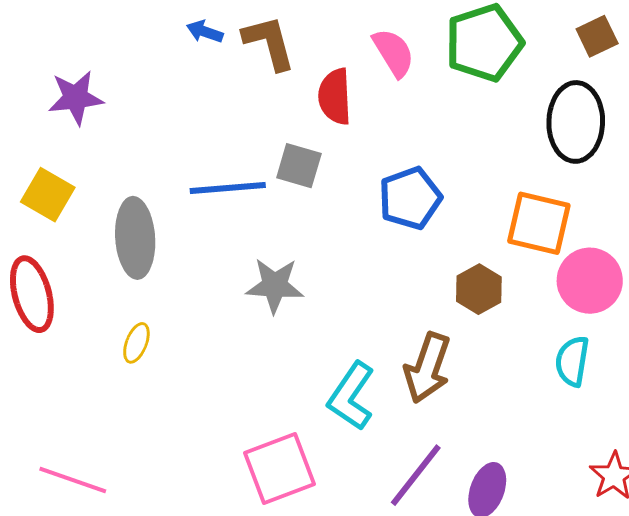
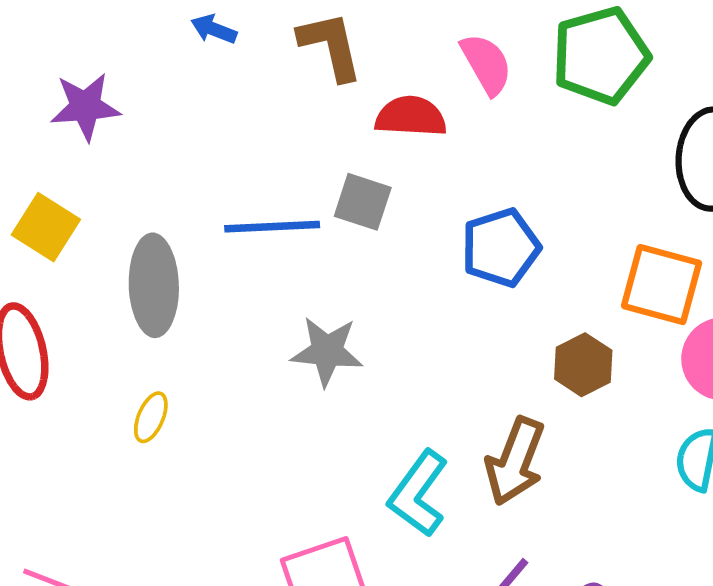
blue arrow: (205, 32) -> (214, 29), moved
red semicircle: (335, 97) -> (411, 117), turned 94

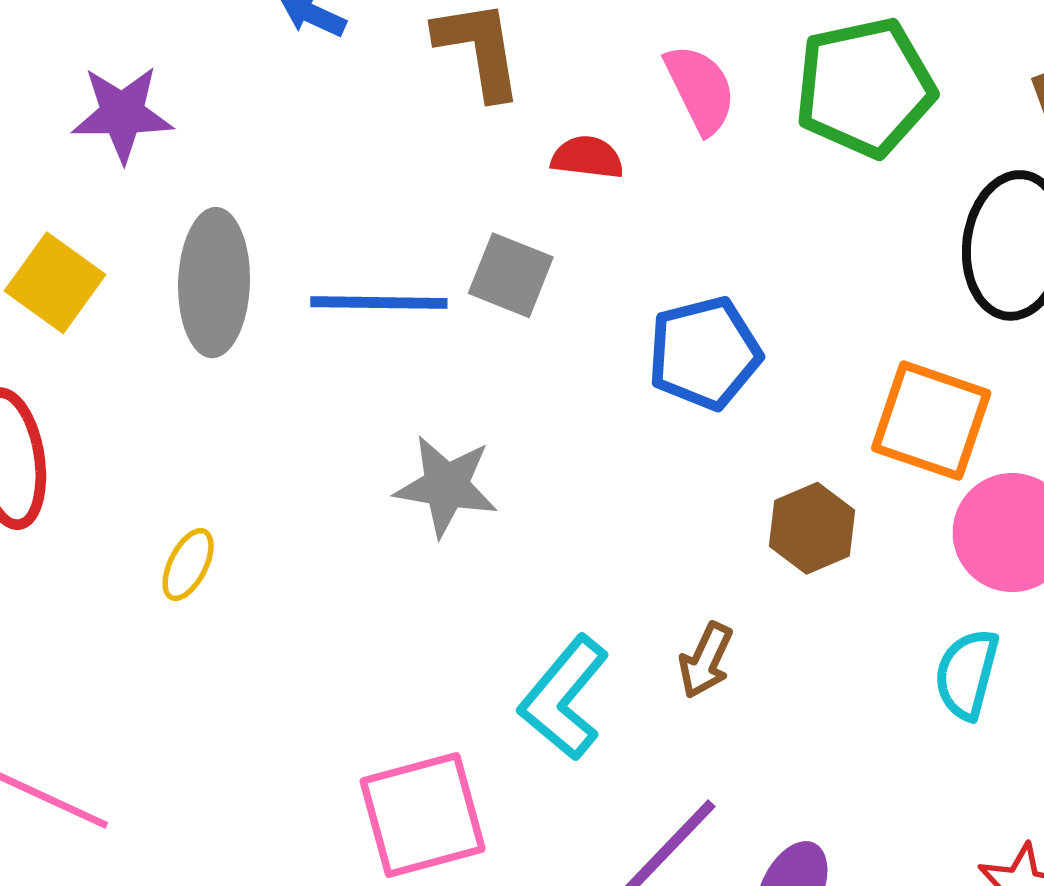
red semicircle: (411, 117) -> (587, 157), size x0.7
gray ellipse: (154, 285) -> (214, 283), moved
brown arrow: (515, 461) -> (706, 660), size x0.6

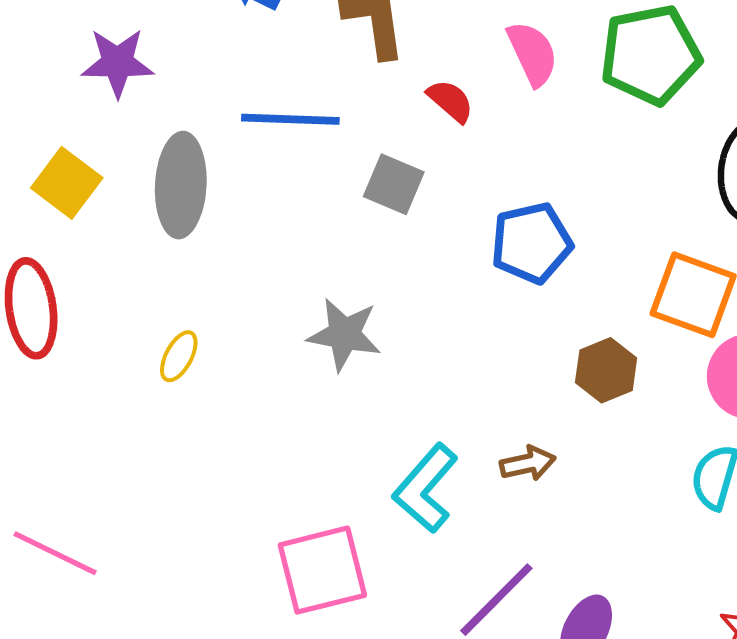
red semicircle: (587, 157) -> (450, 101), turned 33
blue line: (379, 303) -> (290, 119), moved
yellow ellipse: (188, 565) -> (179, 356), moved
brown arrow: (706, 660) -> (528, 463), turned -128

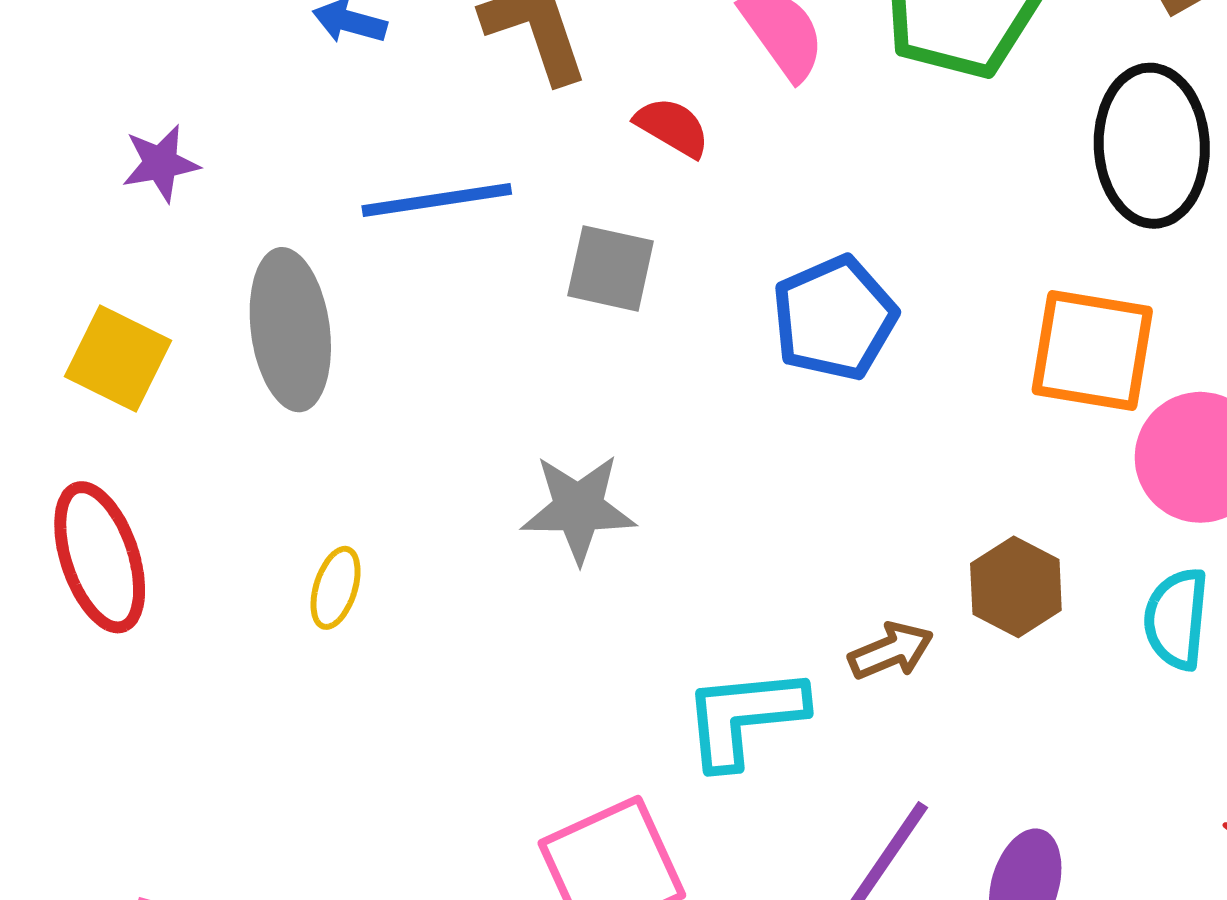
purple star: (117, 63) -> (161, 163), size x0.7
brown hexagon: (606, 370) -> (1016, 587), moved
cyan L-shape: (426, 488) -> (744, 717), turned 54

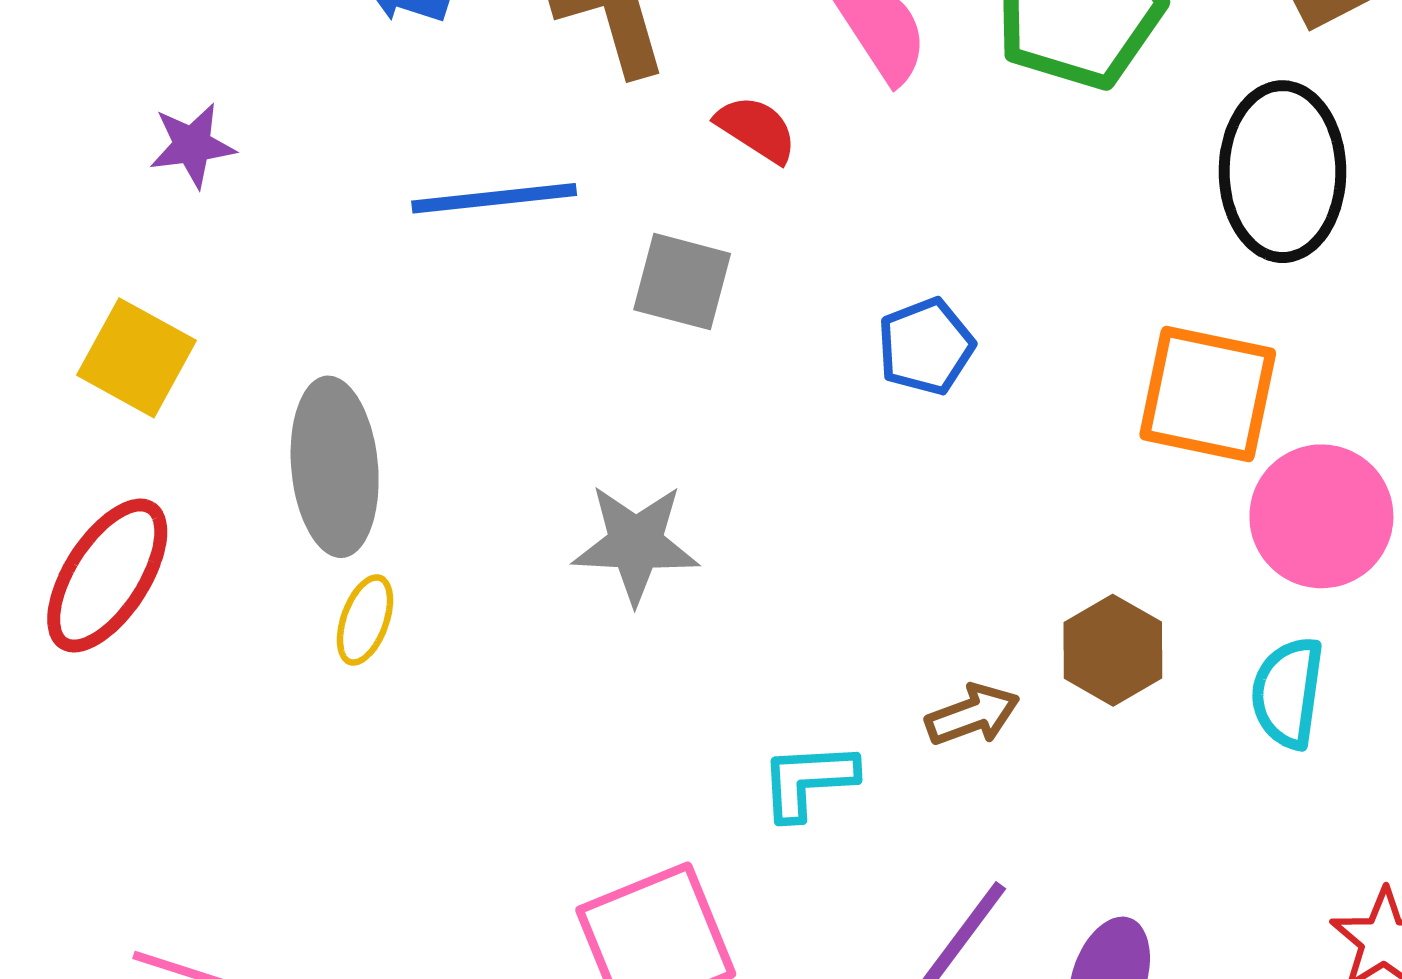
blue pentagon: (834, 318) -> (926, 346), size x0.7
gray ellipse: (290, 330) -> (335, 467), moved
red ellipse: (100, 557) -> (107, 576), turned 49
cyan L-shape: (744, 717) -> (808, 781), size x0.7

